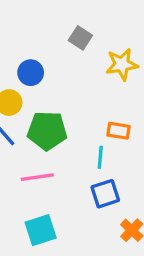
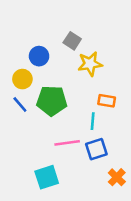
gray square: (80, 38) -> (72, 41), moved
yellow star: (122, 64) -> (90, 64), moved
pink line: (37, 177) -> (67, 143), moved

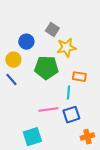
green pentagon: (52, 101) -> (46, 68), moved
orange cross: (117, 177) -> (87, 137), turned 32

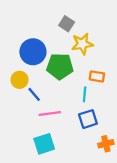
blue circle: (26, 42) -> (33, 52), moved, size x1.5
yellow circle: (13, 60) -> (19, 80), moved
blue line: (11, 80) -> (34, 94), moved
pink line: (48, 110) -> (50, 113), moved

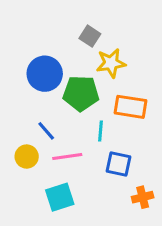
orange rectangle: (97, 76) -> (131, 107), size x1.5
yellow circle: (19, 80) -> (27, 157), moved
cyan line: (85, 94) -> (100, 131), moved
blue square: (88, 119) -> (119, 164), turned 30

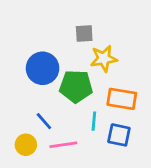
gray square: (90, 36) -> (84, 34), turned -36
blue square: (119, 164) -> (119, 135), moved

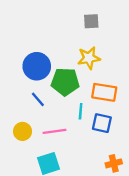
gray square: (84, 34) -> (91, 21), moved
blue line: (44, 121) -> (38, 99), moved

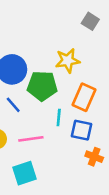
gray square: (91, 21) -> (90, 21), moved, turned 35
orange rectangle: (104, 92) -> (84, 97), turned -75
orange cross: (114, 163) -> (94, 157), moved, turned 35

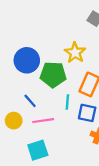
yellow star: (68, 61) -> (75, 53), turned -30
blue line: (13, 105) -> (30, 101), moved

